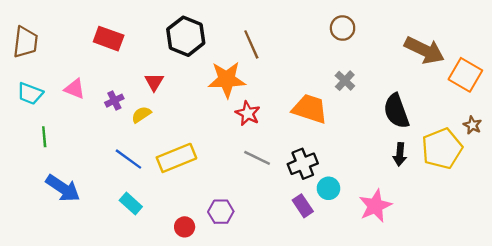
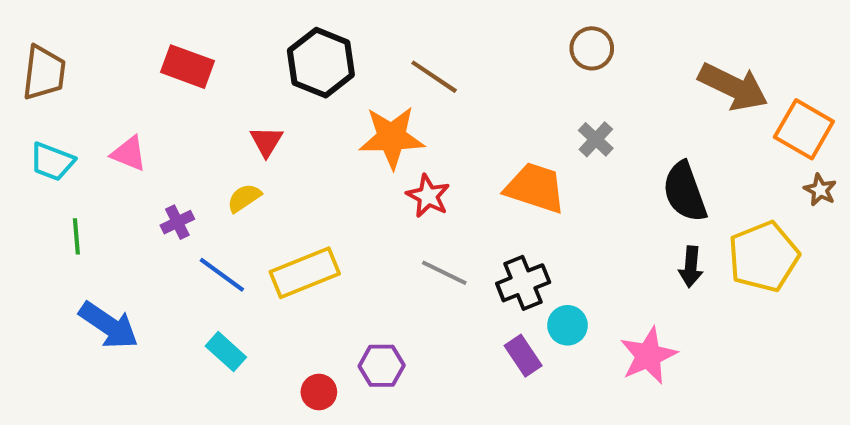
brown line: (251, 44) -> (434, 77), turned -32
purple cross: (114, 101) -> (177, 222), moved
brown star: (472, 125) -> (820, 190), moved

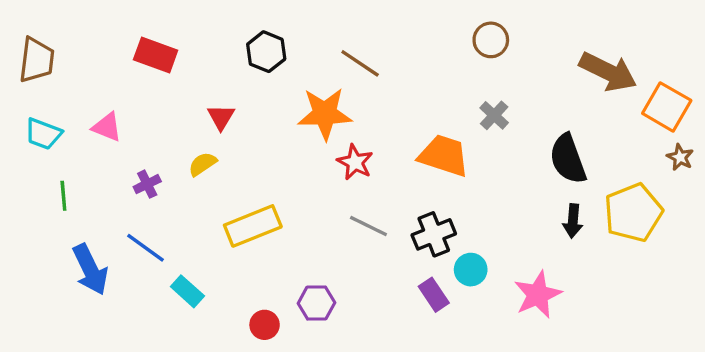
black hexagon: (321, 63) -> (266, 52), size x0.7
blue line: (222, 275) -> (146, 248), moved
blue arrow: (109, 325) -> (90, 270), turned 30

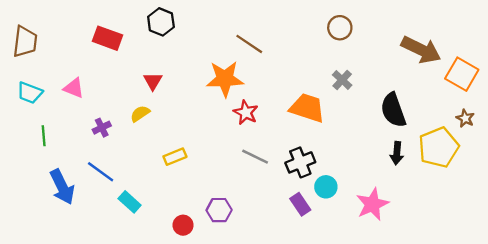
black hexagon: (266, 52) -> (161, 22), moved
brown star: (680, 157) -> (465, 118), moved
yellow rectangle: (253, 226) -> (175, 157), size x0.6

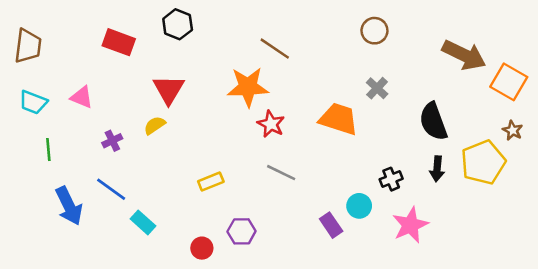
red triangle: (153, 81) -> (169, 90), size x1.5
yellow rectangle: (175, 157) -> (211, 182), moved
black cross: (300, 162) -> (391, 179), moved, size x0.7

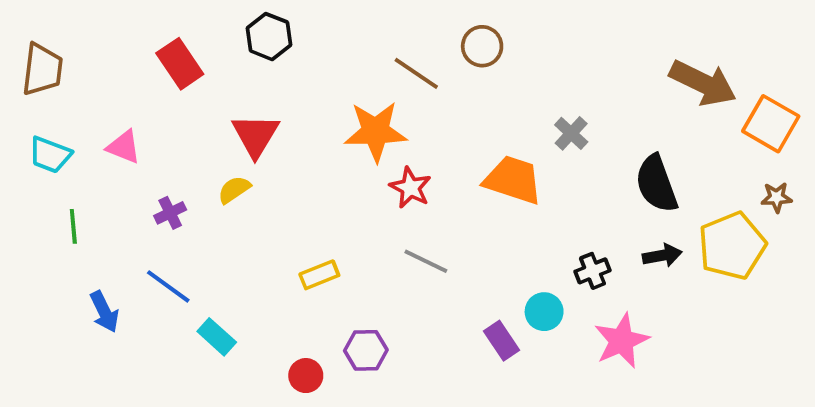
brown circle: (374, 31) -> (482, 46), moved
red rectangle: (119, 42) -> (180, 64), turned 36
brown star: (513, 130) -> (777, 197), turned -30
black arrow: (437, 169) -> (662, 255), turned -105
blue arrow: (69, 206) -> (104, 312), size x0.7

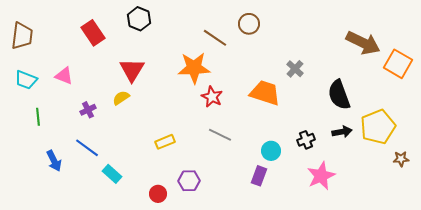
brown star: (777, 197) -> (401, 159), moved
cyan circle: (544, 312) -> (271, 151), moved
purple rectangle: (501, 341) -> (259, 176), turned 54

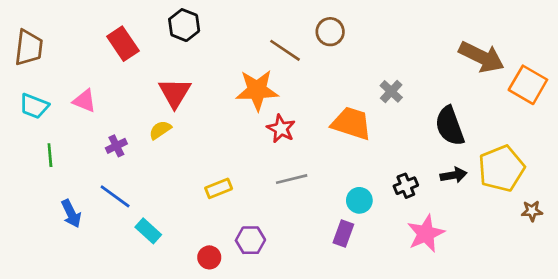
gray line: (220, 135) -> (292, 179), turned -40

